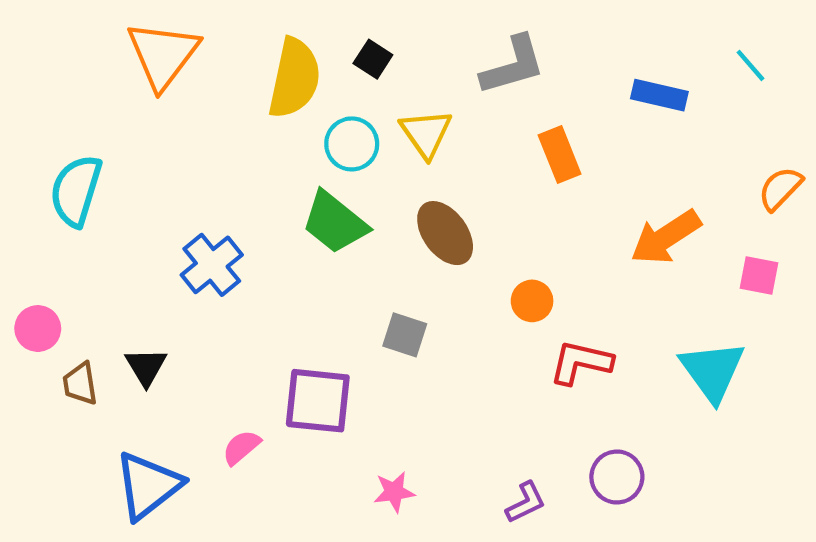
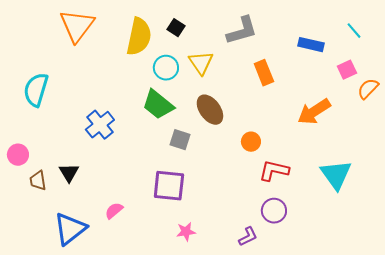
pink square: (759, 275) -> (347, 70), moved, turned -36
gray square: (405, 335) -> (180, 140), moved
purple square: (318, 401) -> (169, 186), moved
purple circle: (617, 477) -> (274, 211), moved

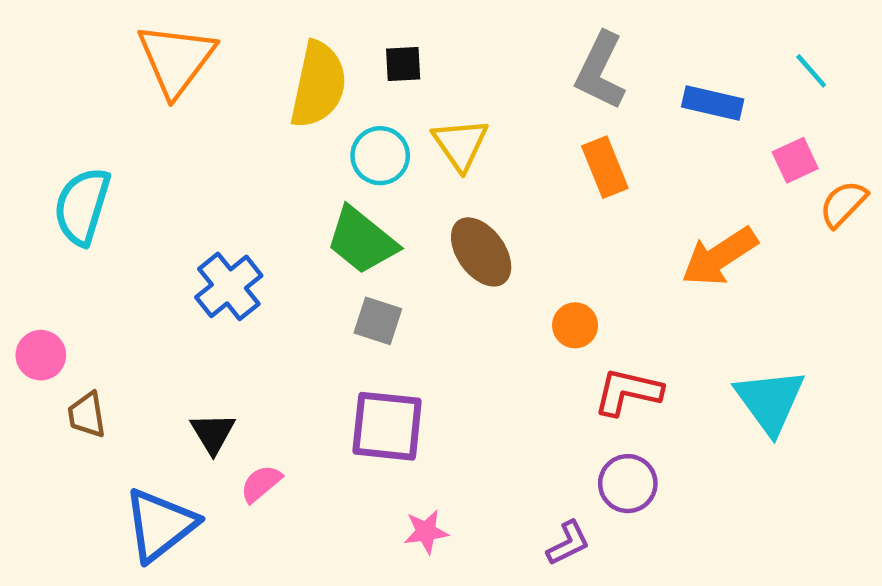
black square: (176, 28) -> (403, 64), turned -36
gray L-shape: (242, 31) -> (600, 71), moved, turned 132
gray square: (180, 140) -> (378, 321), moved
black triangle: (69, 173) -> (213, 433), moved

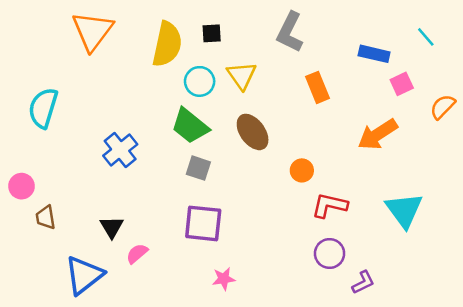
gray L-shape: (600, 71) -> (290, 32), moved
pink square: (795, 160) -> (402, 84), moved
purple L-shape: (568, 543) -> (363, 282), moved

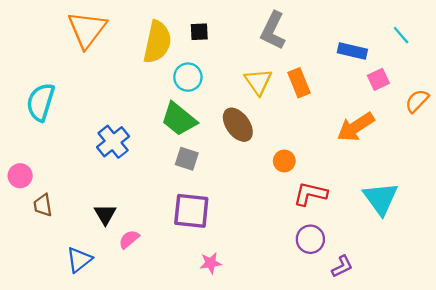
yellow triangle: (242, 75) -> (258, 82), moved
blue triangle: (84, 275) -> (79, 260), size x0.7

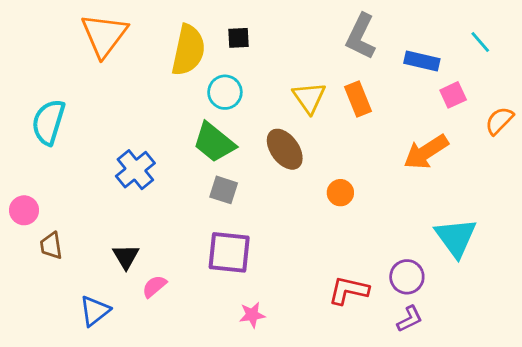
gray L-shape: (273, 31) -> (361, 37), moved
red L-shape: (310, 194) -> (349, 290), moved
purple circle: (310, 239) -> (407, 277), moved

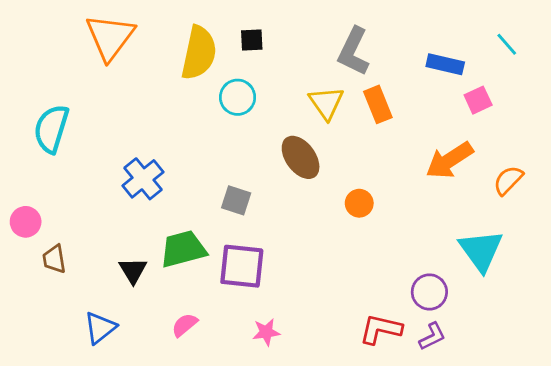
gray L-shape: (361, 37) -> (354, 51), moved
orange semicircle: (499, 121) -> (508, 180), moved
green trapezoid: (214, 142) -> (183, 249), moved, turned 126
pink semicircle: (154, 286) -> (185, 325), moved
red L-shape: (349, 290) -> (381, 329), moved

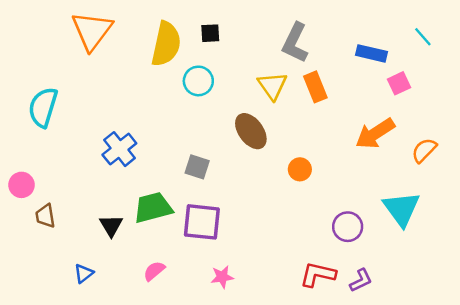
purple circle: (429, 292) -> (348, 227), moved
blue triangle: (100, 328) -> (84, 273), size x0.7

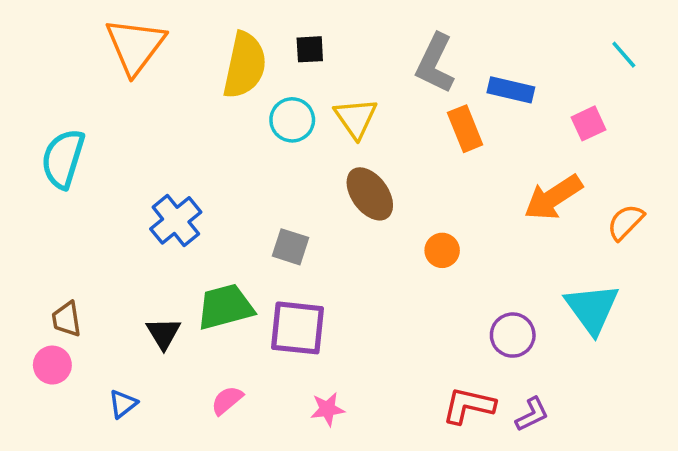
blue rectangle: (372, 53) -> (511, 90), moved
yellow triangle: (272, 86) -> (356, 118), moved
pink circle: (22, 185) -> (52, 365), moved

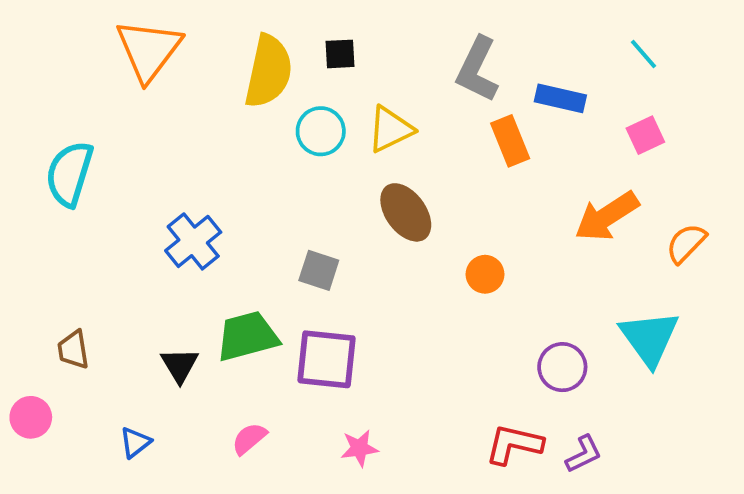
cyan line: (624, 55) -> (644, 54), moved
yellow triangle: (356, 118) -> (390, 129), turned 39
pink circle: (52, 365) -> (31, 417), moved

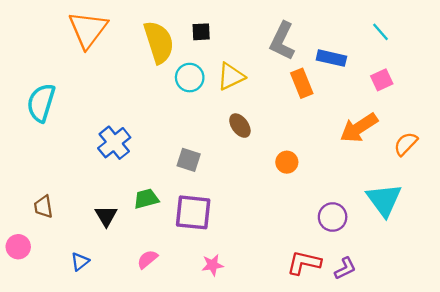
yellow semicircle: (269, 71) -> (159, 42), turned -30
brown ellipse: (406, 212) -> (240, 126), size x0.7
green trapezoid: (247, 336) -> (146, 199), size x0.7

